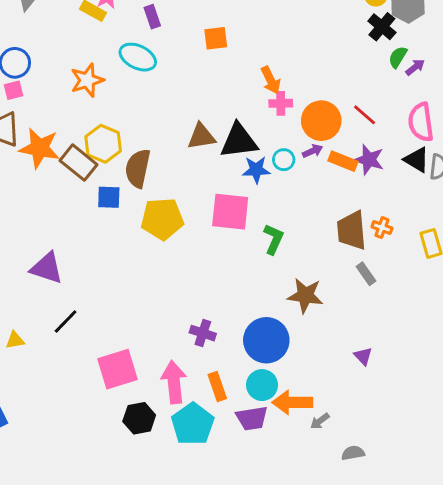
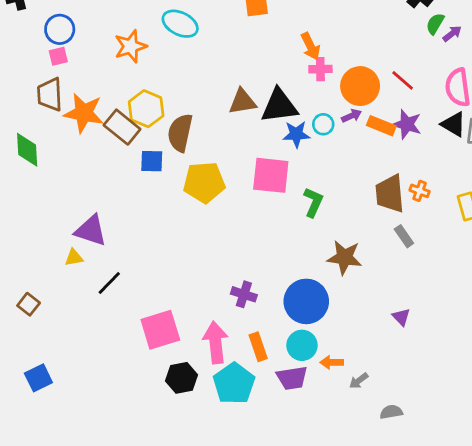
yellow triangle: (15, 340) -> (74, 257), moved
orange arrow: (292, 402) -> (332, 362), size x0.6

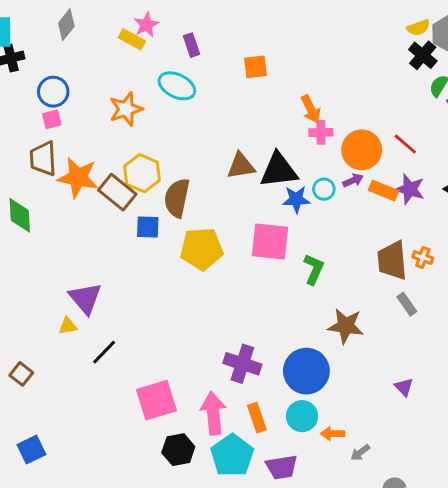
purple triangle: (91, 231) -> (85, 298), turned 32
purple cross: (244, 294) -> (242, 364), size x1.4
purple trapezoid: (292, 378) -> (282, 467), moved

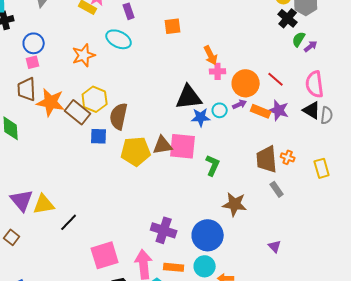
brown triangle: (241, 166) -> (163, 145), moved
purple triangle: (85, 298) -> (22, 200), moved
yellow triangle: (68, 326) -> (44, 204), size x1.6
orange rectangle: (257, 418) -> (174, 267), turned -66

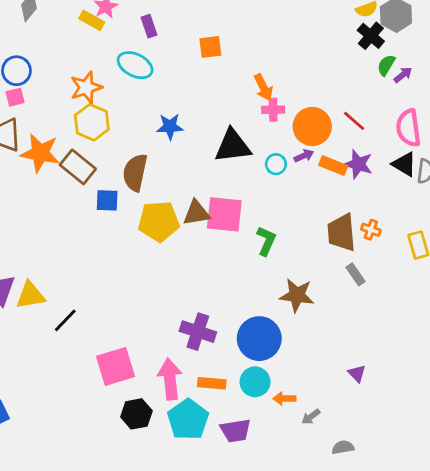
yellow hexagon: (95, 99) -> (92, 122), moved
blue star: (201, 117) -> (170, 126), moved
purple triangle: (275, 246) -> (357, 373), moved

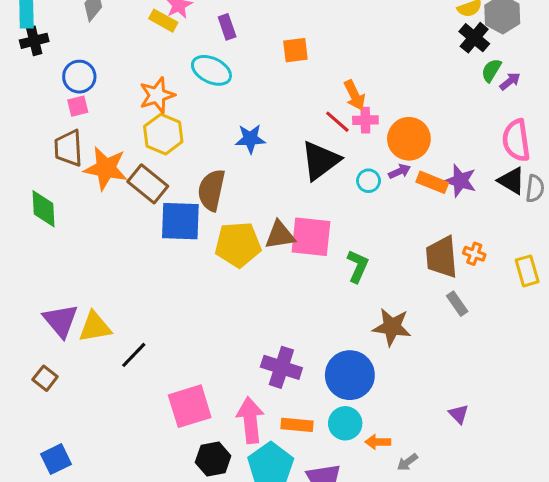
red line: (354, 121) -> (337, 122), moved
black triangle: (233, 146) -> (320, 161), turned -30
blue square: (107, 200) -> (180, 221), size x1.6

